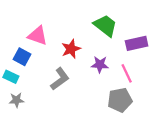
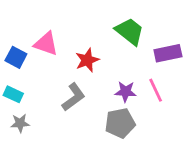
blue square: (22, 57) -> (16, 57), moved
purple star: (100, 64) -> (126, 92), moved
gray pentagon: (120, 100) -> (120, 123), moved

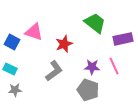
gray pentagon: (120, 123) -> (88, 90), turned 30

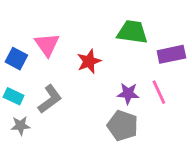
green trapezoid: (95, 23) -> (132, 32), turned -30
pink triangle: (34, 32) -> (47, 45), turned 36
gray L-shape: (54, 71) -> (50, 99), moved

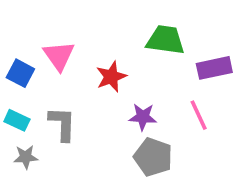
purple star: (128, 93) -> (143, 117), moved
gray L-shape: (50, 99) -> (62, 124), turned -52

